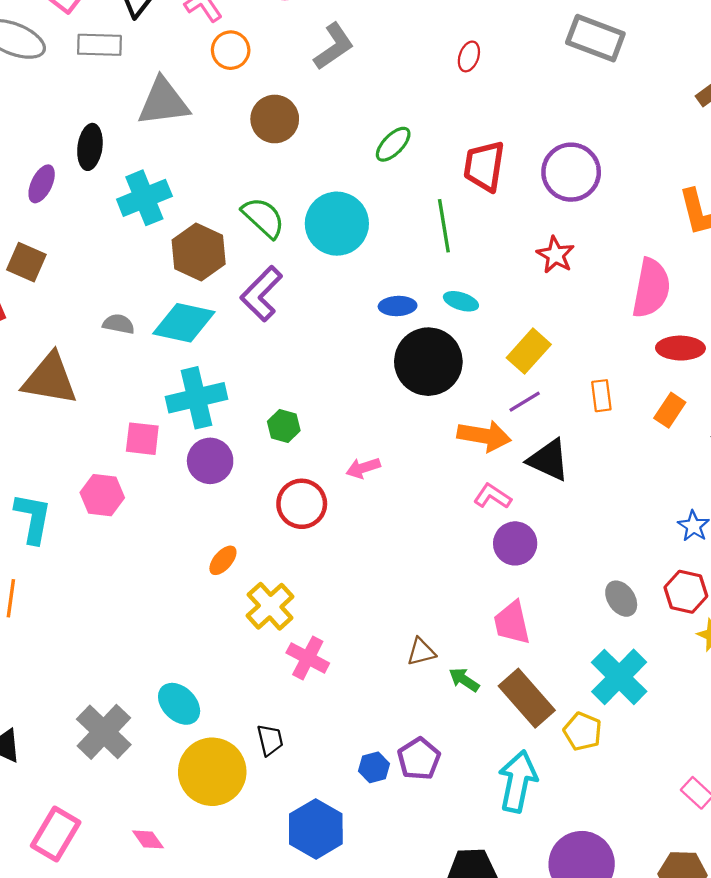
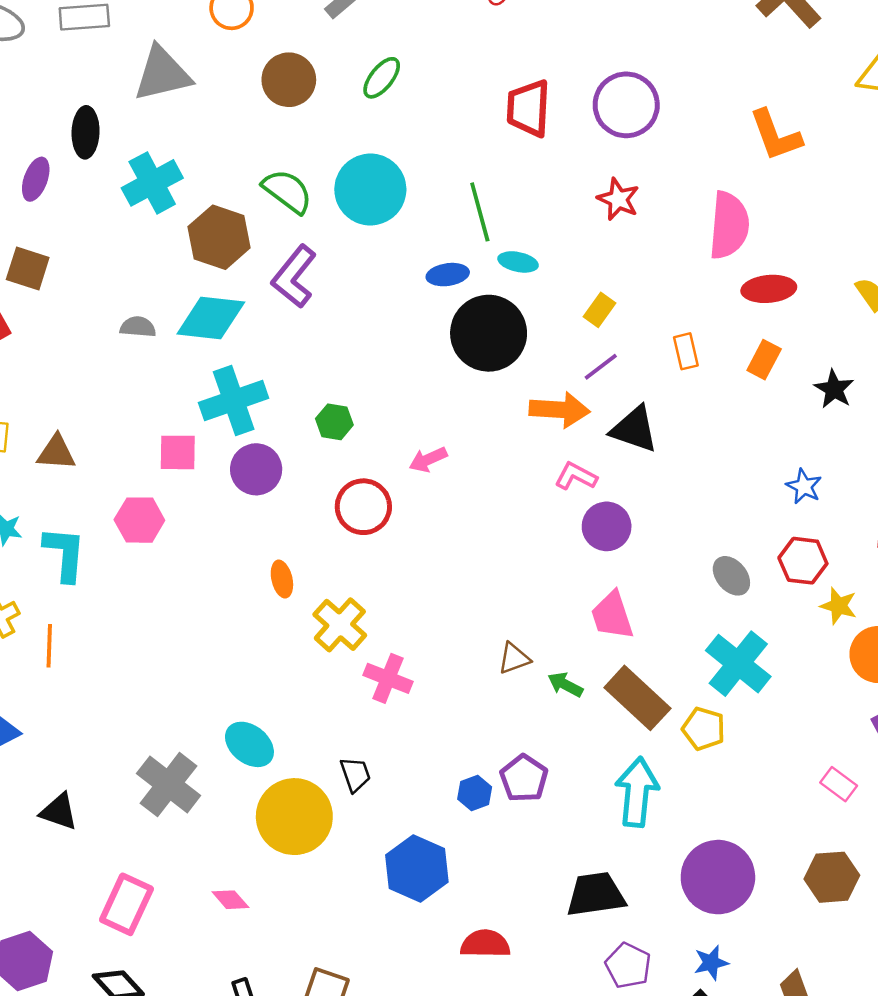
green ellipse: (393, 144) -> (382, 78), moved
green line: (444, 226) -> (480, 212), moved
yellow rectangle: (529, 351) -> (600, 310), size x0.7
brown triangle: (50, 379) -> (56, 452), moved, size x0.6
orange ellipse: (223, 560) -> (282, 579), turned -48

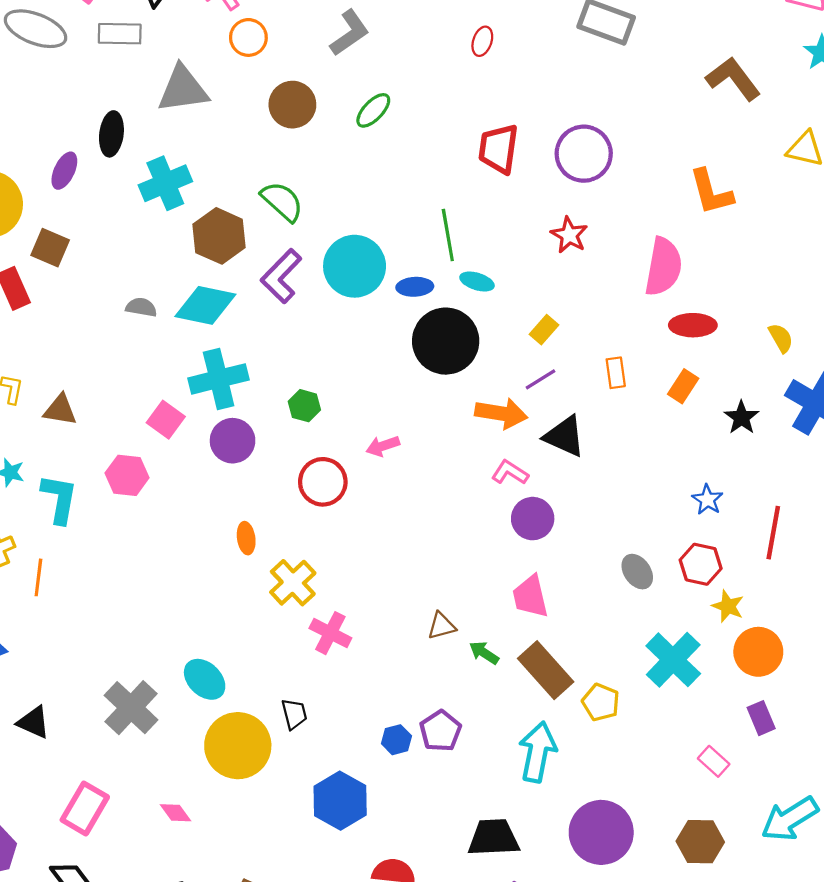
cyan circle: (370, 189) -> (355, 266), moved
pink square: (178, 452) -> (166, 420), turned 30
cyan cross: (738, 664) -> (673, 660), moved

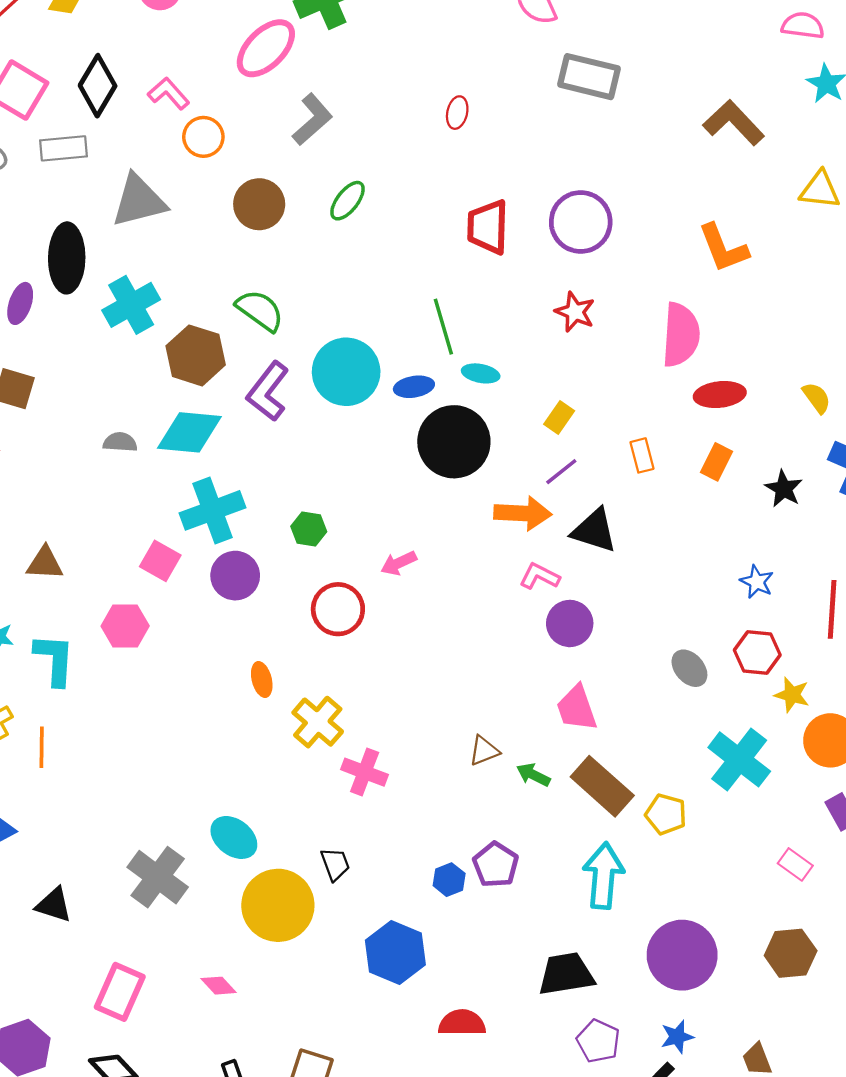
black ellipse: (111, 134) -> (67, 258), size x1.4

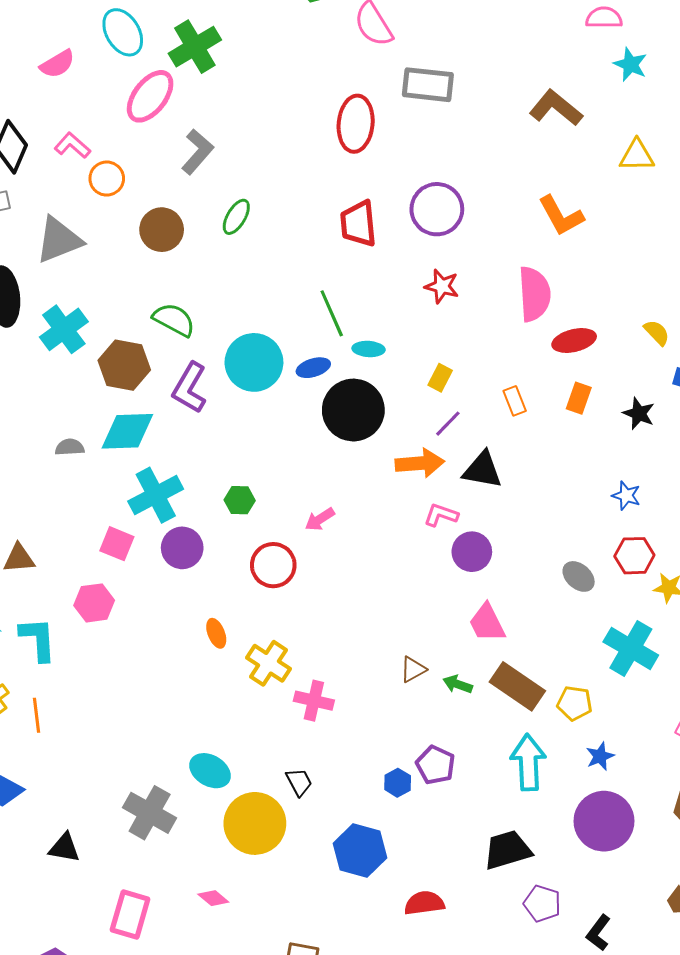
red ellipse: (457, 113) -> (356, 124), moved, size x2.0
blue star: (677, 1037) -> (600, 756), moved

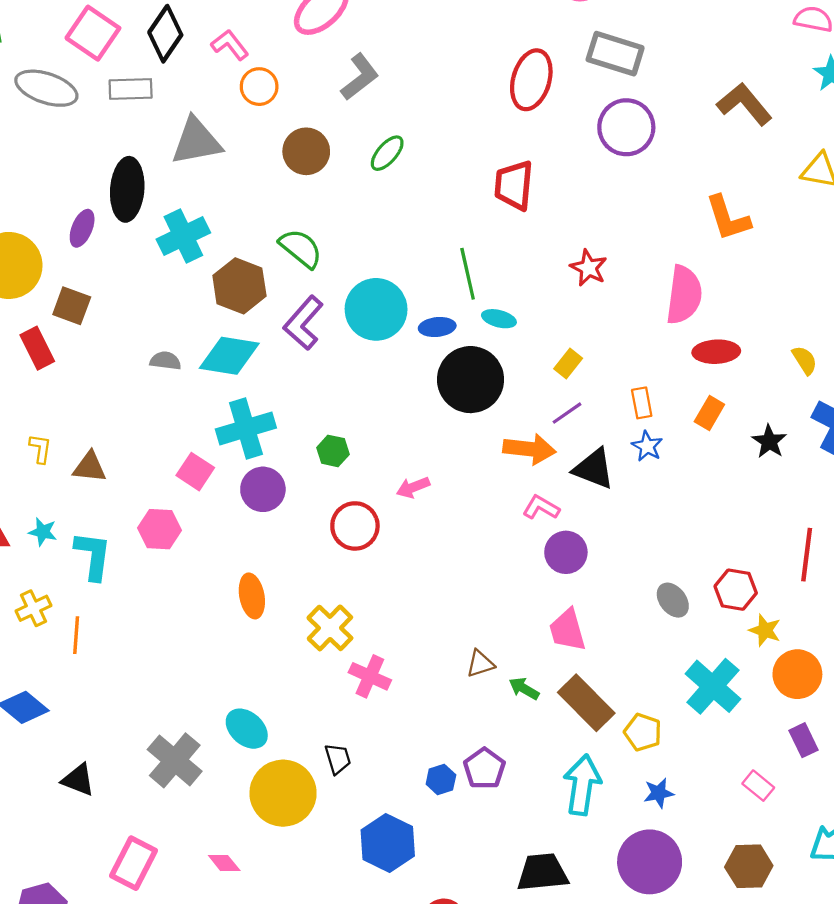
purple circle: (437, 209) -> (626, 127), moved
blue star: (626, 496) -> (647, 446), moved
orange ellipse: (216, 633) -> (252, 596), moved, size x1.4

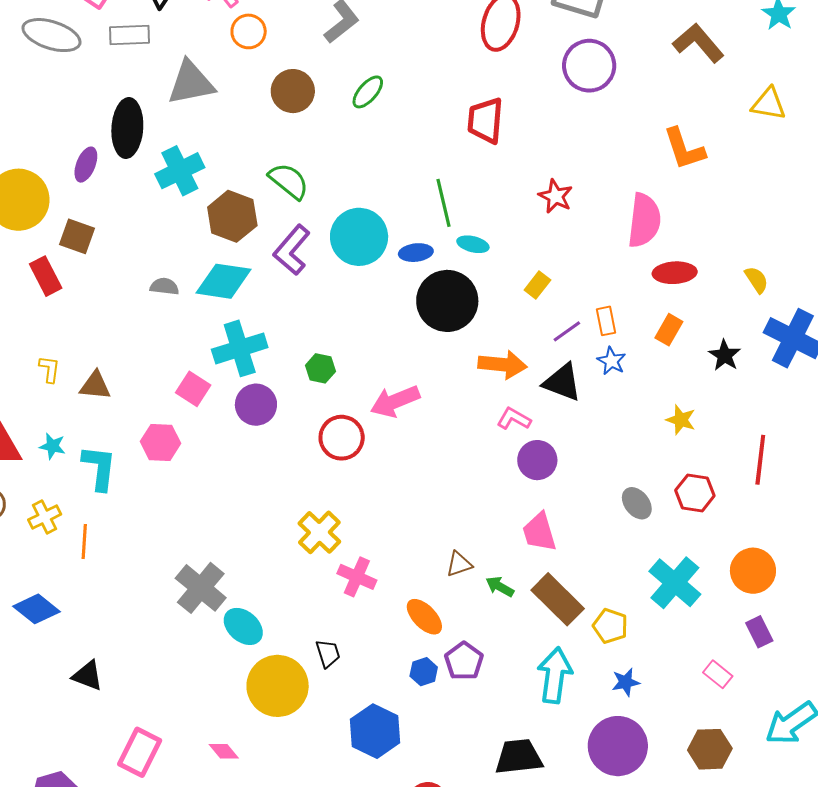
purple line: (567, 413) -> (567, 331), moved
pink arrow: (413, 487) -> (395, 401), size x1.6
orange ellipse: (252, 596) -> (424, 617), moved, turned -33
yellow star: (765, 630) -> (681, 420), moved
gray cross: (175, 760) -> (201, 588), moved

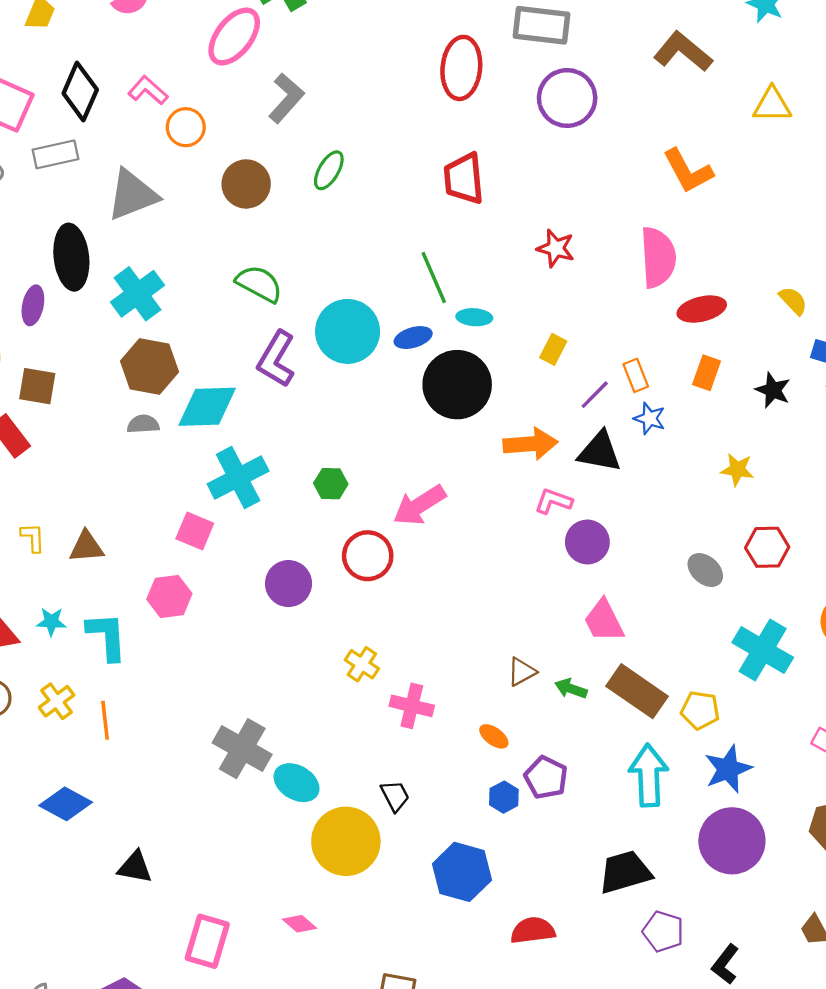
brown hexagon: (232, 216) -> (149, 366), moved
purple circle: (256, 405) -> (288, 584), moved
yellow cross: (319, 532) -> (362, 664), size x0.7
orange ellipse: (424, 617) -> (494, 736), size x0.7
blue star: (626, 682) -> (728, 769), size x1.5

